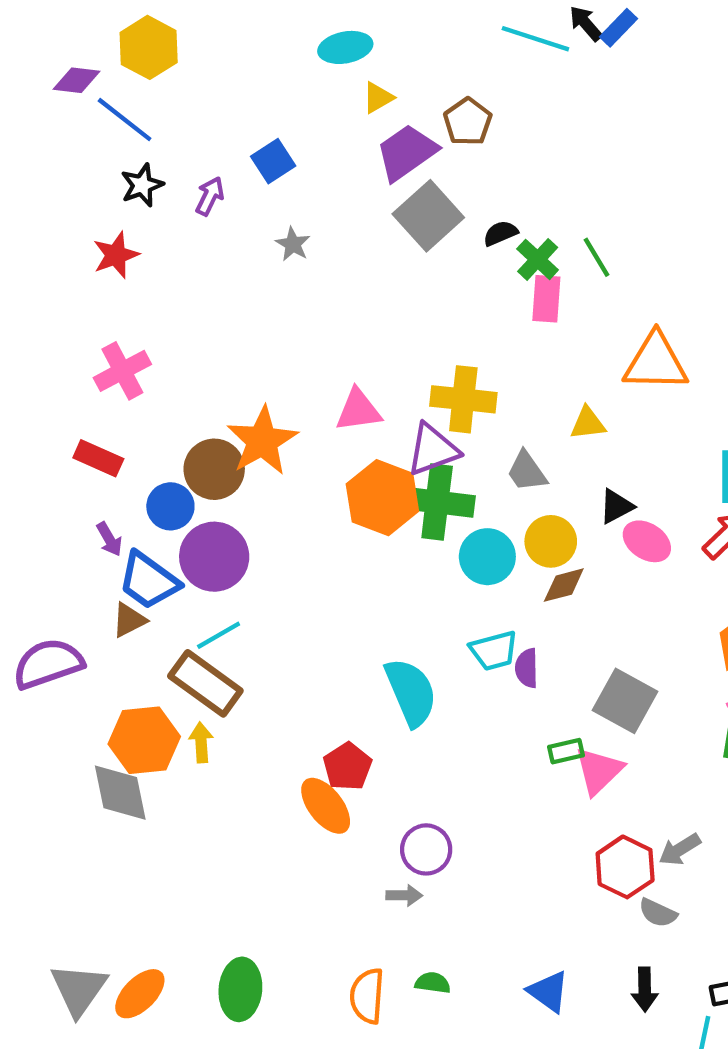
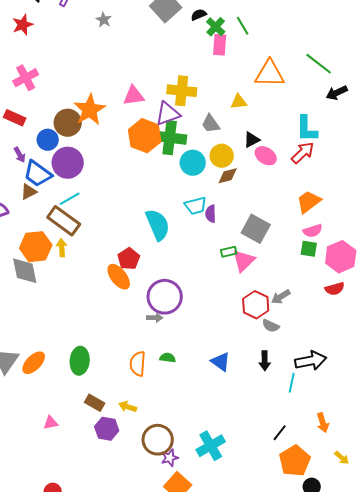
purple circle: (426, 849) -> (165, 297), size x1.5

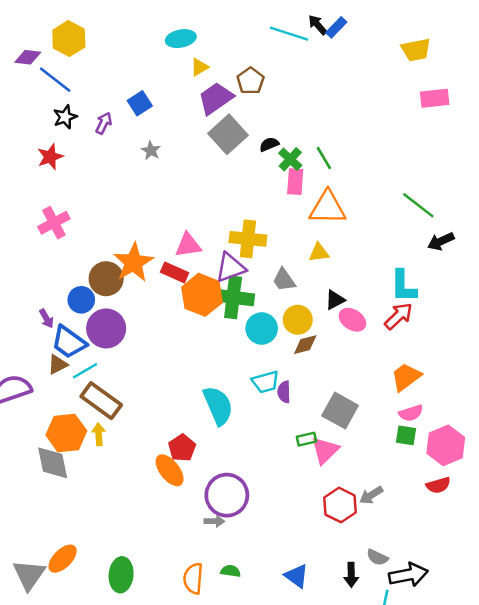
orange triangle: (270, 74) -> (328, 208), moved
red rectangle: (15, 118) -> (175, 272), moved
cyan line: (70, 199) -> (85, 371), moved
gray semicircle: (271, 326) -> (377, 557), moved
orange ellipse: (34, 363) -> (63, 559), moved

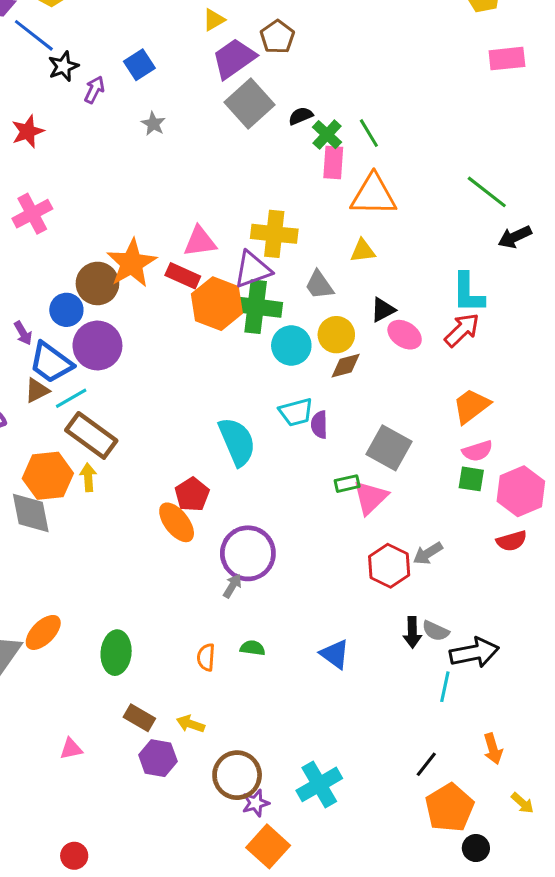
black star: (65, 117) -> (63, 66), moved
gray arrow: (214, 521) -> (232, 586), turned -60
black arrow: (351, 575) -> (412, 632), moved
orange semicircle: (193, 579) -> (206, 657), size x0.7

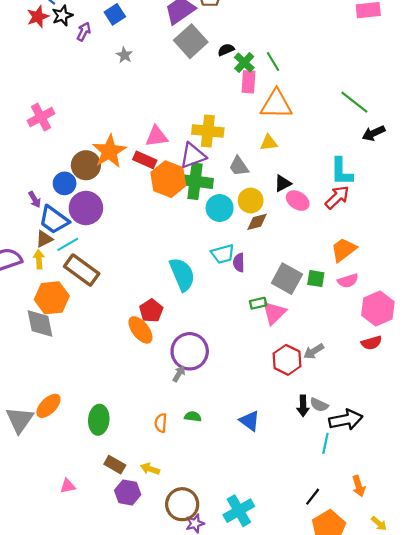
red star: (28, 131) -> (38, 17), moved
yellow arrow: (88, 477) -> (39, 259), moved
green square: (471, 479) -> (316, 279), moved

